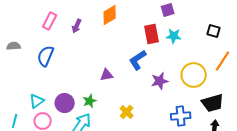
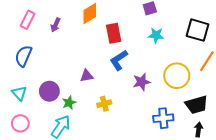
black square: (214, 31) -> (198, 30), size x1.6
red rectangle: (152, 34) -> (114, 33), moved
cyan triangle: (37, 101) -> (19, 93), moved, turned -35
purple circle: (65, 103) -> (49, 91), moved
yellow cross: (127, 112) -> (104, 104), moved, turned 32

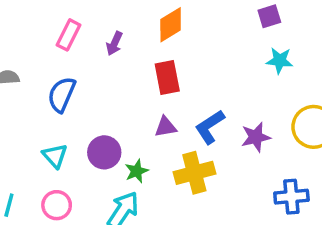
red rectangle: (114, 33) -> (167, 78), moved
blue L-shape: (119, 60) -> (210, 127), moved
yellow cross: (104, 104) -> (194, 173), size x1.6

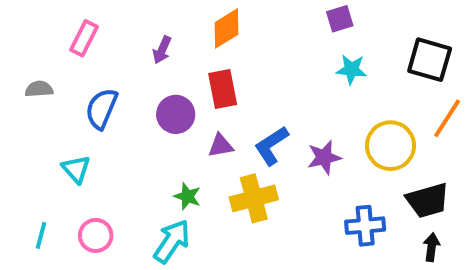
pink rectangle: (69, 35) -> (84, 38), moved
purple circle: (104, 152) -> (176, 114), moved
cyan triangle: (55, 156) -> (76, 169), moved
green star: (137, 171) -> (187, 196), turned -30

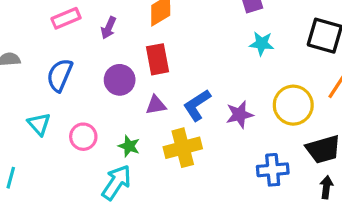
pink rectangle: (84, 38) -> (66, 18), moved, turned 40
pink circle: (96, 235) -> (83, 137), moved

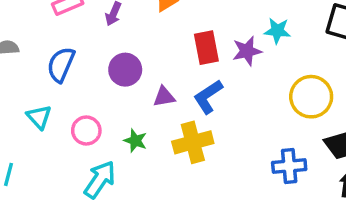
red rectangle: (157, 59) -> (206, 48), moved
purple star: (240, 115) -> (247, 51), moved
cyan arrow: (116, 182) -> (100, 180), moved

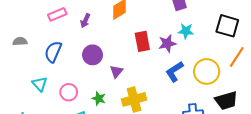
purple triangle: (164, 97) -> (116, 71), turned -40
blue L-shape: (208, 97) -> (174, 71), moved

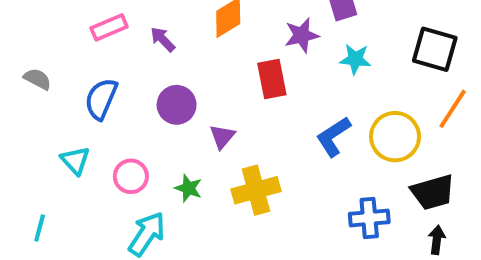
purple arrow: (85, 21) -> (163, 39), turned 112
gray semicircle: (20, 41) -> (38, 79), turned 32
purple star: (167, 43) -> (302, 35), moved

